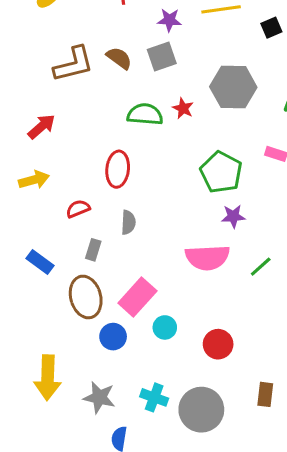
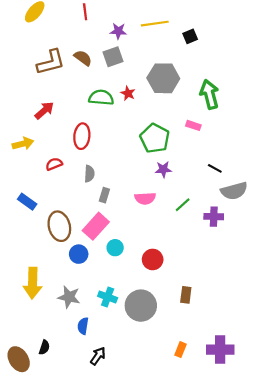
red arrow: (42, 127) -> (44, 110), moved
gray rectangle: (93, 250) -> (104, 195), moved
pink semicircle: (207, 257) -> (145, 198), size x0.7

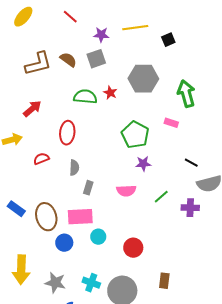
red line: (85, 12) -> (70, 17), turned -42
blue rectangle: (27, 202) -> (16, 209), moved
pink rectangle: (96, 226) -> (80, 217), turned 45

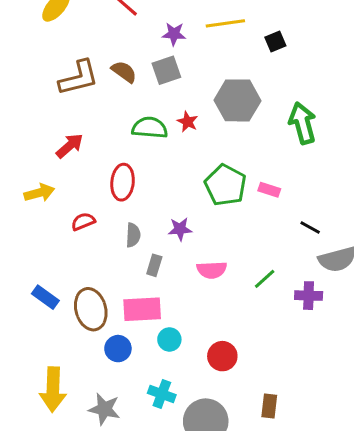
pink rectangle: (171, 123) -> (269, 190), moved
purple star: (143, 164) -> (180, 229), moved
cyan cross: (91, 283) -> (162, 394), moved

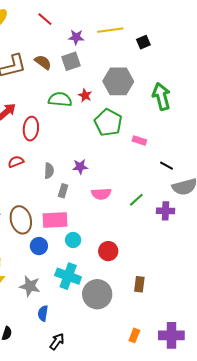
red ellipse: (123, 182) -> (31, 129), moved
green pentagon: (225, 185) -> (108, 123), moved
cyan cross: (162, 394) -> (68, 276), size x1.4

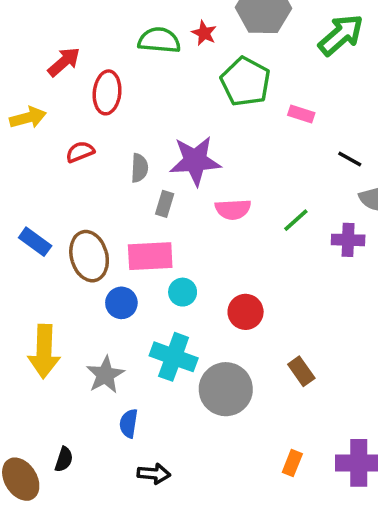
green arrow: (161, 96) -> (341, 35), turned 64
purple star: (80, 167) -> (195, 161), size x1.8
brown rectangle: (139, 284) -> (301, 371), turned -42
gray star: (30, 286) -> (105, 375), turned 30
black arrow: (57, 341) -> (154, 474), turned 60

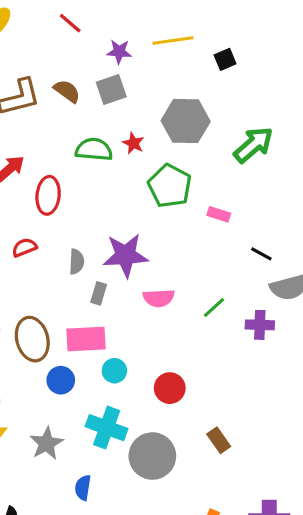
blue semicircle: (129, 423) -> (83, 488), moved

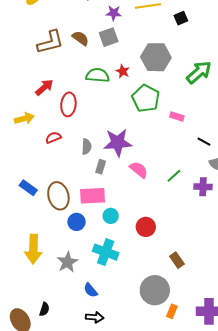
pink semicircle: (159, 298) -> (139, 170), turned -138
gray circle: (152, 456) -> (155, 290), moved
blue semicircle: (83, 488) -> (91, 290), turned -49

